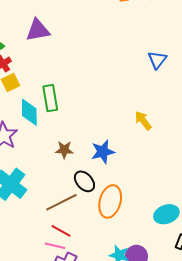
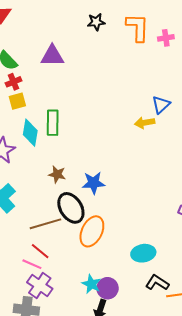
yellow arrow: (143, 121) -> (145, 123), moved, turned -72
black ellipse: (84, 181) -> (71, 208), size x1.4

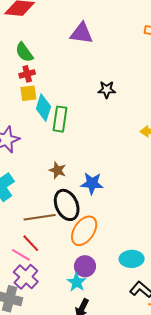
black star: (96, 22) -> (107, 90), moved
purple triangle: (52, 56) -> (82, 33), moved
cyan diamond: (30, 133) -> (43, 108), moved
purple circle: (108, 288) -> (85, 266), moved

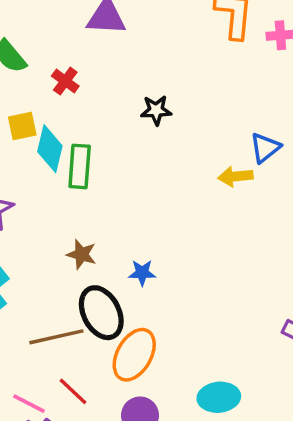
red cross: (27, 74) -> (65, 81), moved, turned -35
blue star: (92, 183) -> (142, 273), size x0.7
red line: (31, 243) -> (73, 391), moved

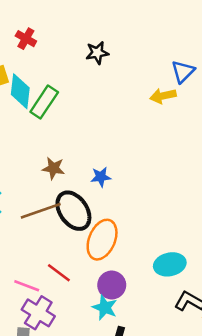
green rectangle: (80, 166) -> (44, 102), turned 36
brown line: (56, 337) -> (41, 211), moved

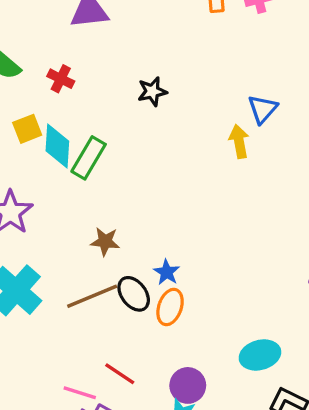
yellow arrow: (163, 96) -> (239, 141), turned 95
blue star: (101, 177) -> (167, 272), moved, turned -30
black ellipse: (73, 211) -> (134, 294), size x0.7
orange ellipse: (102, 240) -> (170, 307), moved, size x0.7

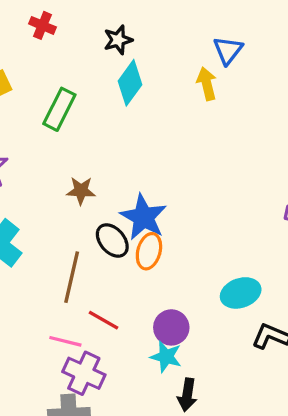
red cross: (61, 79) -> (42, 25), moved
cyan diamond: (57, 146) -> (130, 83), moved, turned 36
blue star: (167, 272) -> (143, 217), size x1.8
brown line: (92, 296) -> (72, 277), moved, turned -51

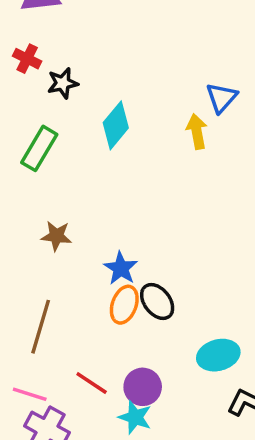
black star: (118, 40) -> (63, 83), moved
blue star: (143, 217) -> (121, 268), size x0.7
black ellipse: (112, 241) -> (157, 301), moved
red line: (104, 320) -> (92, 383), moved

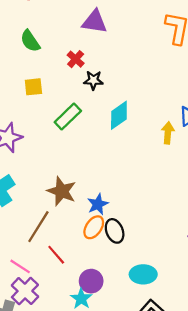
brown star: (56, 236) -> (62, 191), moved, size x1.5
red line: (92, 383) -> (56, 255), moved

